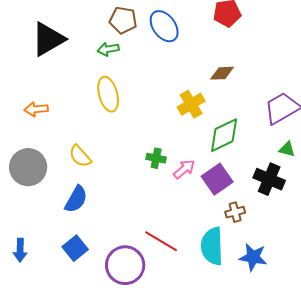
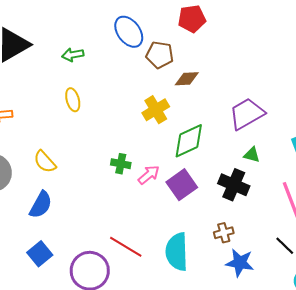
brown pentagon: (123, 20) -> (160, 55), moved
yellow ellipse: (108, 94) -> (73, 100), size x0.7
brown cross: (235, 212) -> (224, 233), moved
blue star: (253, 257) -> (240, 263), moved

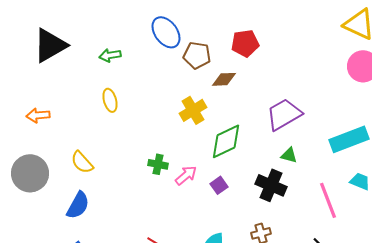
red pentagon: (192, 19) -> (245, 43), moved
purple square: (182, 185) -> (219, 185), size x0.6

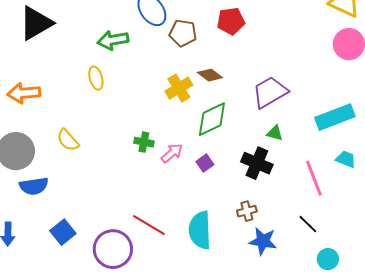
green arrow: (110, 55) -> (113, 40), moved, size x1.4
brown diamond: (224, 79) -> (210, 75), moved, turned 40
orange arrow: (38, 115) -> (24, 93), size x1.4
blue semicircle: (78, 205) -> (34, 186), moved, turned 52

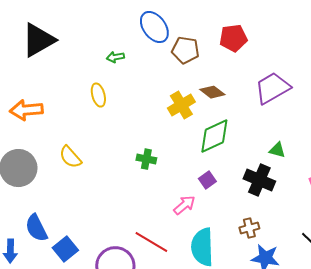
green arrow: (113, 40) -> (115, 57), size x0.6
purple trapezoid: (270, 92) -> (272, 88), moved
pink arrow: (172, 153) -> (184, 205), moved
blue semicircle: (34, 186) -> (36, 228), moved, turned 72

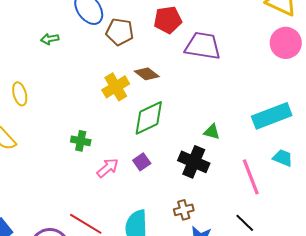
purple trapezoid: (272, 88) -> (203, 46), moved, turned 39
yellow ellipse: (98, 95) -> (20, 94), moved
pink arrow: (184, 205) -> (108, 168), moved

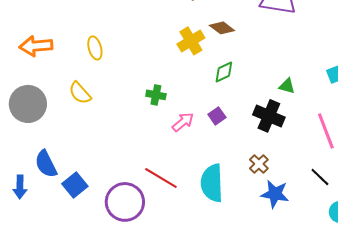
green diamond: (149, 118) -> (224, 72), size x0.6
brown cross: (184, 210) -> (259, 164), turned -30

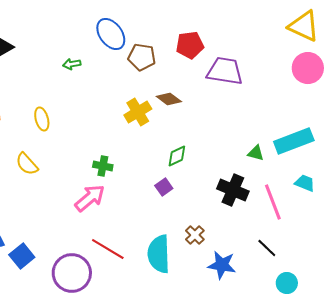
green diamond: (224, 72) -> (177, 156), moved
green triangle: (287, 86) -> (256, 153), moved
black cross: (269, 116) -> (233, 190), moved
pink arrow: (183, 122) -> (90, 198), moved, size x1.4
brown cross: (259, 164) -> (195, 235), moved

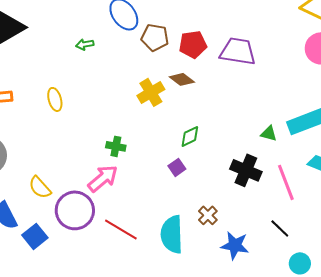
red pentagon: (190, 45) -> (193, 44), moved
yellow semicircle: (27, 164) -> (40, 187), moved
purple circle: (72, 273) -> (75, 210), moved

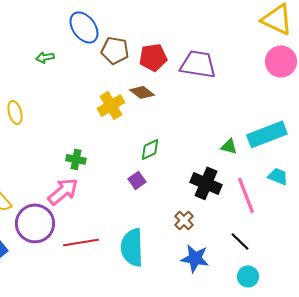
brown cross: (208, 215) -> (184, 220), moved
red line: (121, 229) -> (81, 242), turned -40
cyan circle: (300, 263) -> (248, 276), moved

